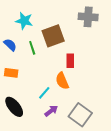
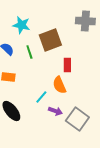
purple arrow: (51, 111) -> (55, 111), moved, turned 56

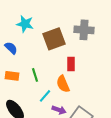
gray cross: (85, 21) -> (84, 30), moved
green line: (29, 52) -> (35, 75), moved

